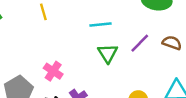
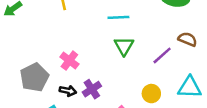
purple line: (140, 43) -> (162, 55), moved

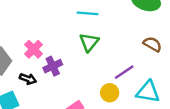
purple line: (162, 55) -> (124, 72), moved
purple cross: (92, 89) -> (53, 66), moved

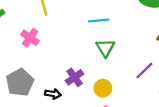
pink cross: (34, 49) -> (30, 38), moved
yellow circle: (110, 93) -> (103, 88), moved

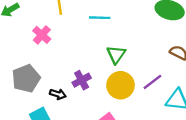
cyan line: (99, 20) -> (100, 18), moved
yellow circle: (103, 88) -> (121, 85), moved, size x1.5

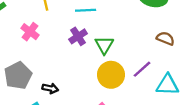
purple cross: (82, 80) -> (78, 36), moved

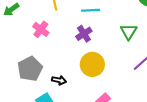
green triangle: (104, 45) -> (129, 32), moved
yellow circle: (111, 75) -> (92, 64), moved

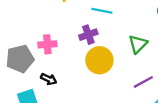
pink cross: (41, 29) -> (47, 44), moved, turned 35
yellow circle: (92, 64) -> (99, 60), moved

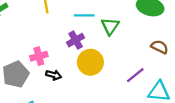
green triangle: (138, 44) -> (110, 26), moved
black arrow: (49, 79) -> (54, 75), moved

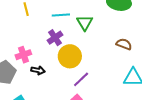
brown semicircle: (160, 47) -> (124, 44), moved
purple line: (135, 75) -> (81, 79), moved

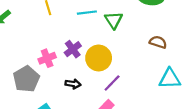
purple cross: (55, 38) -> (73, 49), moved
black arrow: (38, 70) -> (73, 84), moved

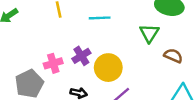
green triangle: (114, 20) -> (149, 33), moved

